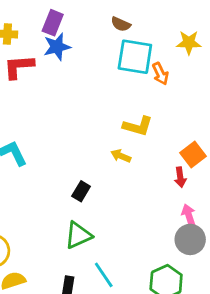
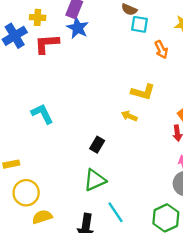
blue star: (57, 47) -> (78, 28), turned -30
cyan square: (135, 57) -> (140, 24), moved, size x0.6

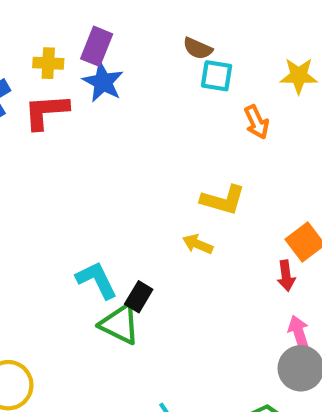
yellow cross: (38, 17) -> (48, 63), moved
cyan L-shape: (42, 114) -> (97, 280), moved
green triangle: (95, 180) -> (120, 324), moved, turned 50

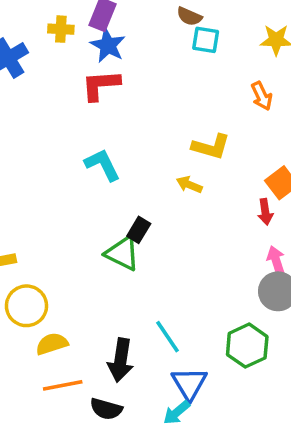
red L-shape: (46, 112) -> (101, 85), moved
orange arrow: (257, 122) -> (262, 96), moved
cyan L-shape: (97, 280) -> (102, 165), moved

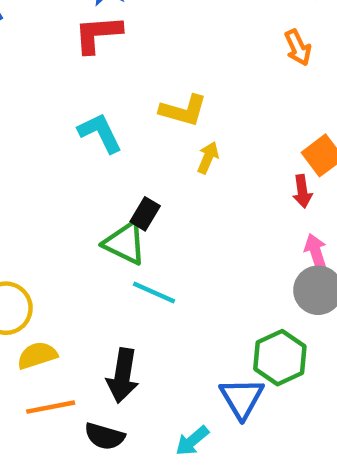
yellow L-shape: (211, 147) -> (183, 110), moved
yellow arrow: (189, 185) -> (208, 158), turned 90
cyan line: (168, 337) -> (154, 292), moved, turned -32
blue triangle: (189, 384) -> (242, 398), moved

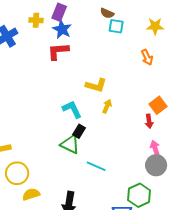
cyan L-shape: (100, 133) -> (72, 109), moved
cyan line: (154, 292) -> (96, 166), moved

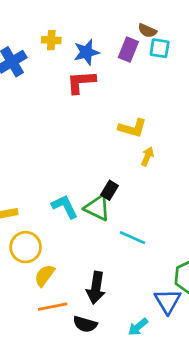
purple rectangle: (59, 12) -> (128, 50), moved
blue star: (62, 29) -> (86, 52), turned 30
cyan L-shape: (72, 109) -> (65, 207), moved
yellow semicircle: (31, 194) -> (45, 276), turned -36

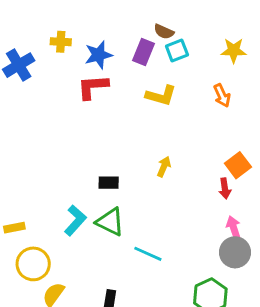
cyan square: (160, 48) -> (177, 50), turned -30
yellow L-shape: (132, 128) -> (161, 96), moved
black rectangle: (109, 190) -> (109, 183), moved, turned 60
cyan L-shape: (65, 207) -> (75, 220), turned 68

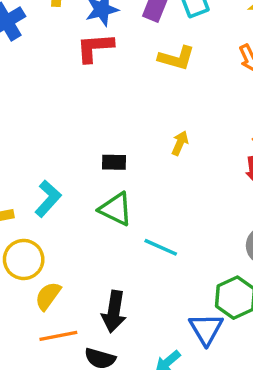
cyan L-shape: (75, 220) -> (48, 199), moved

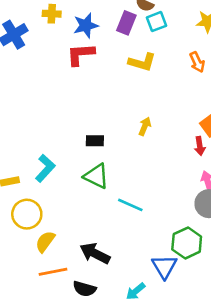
black arrow: (114, 312) -> (95, 253), turned 108

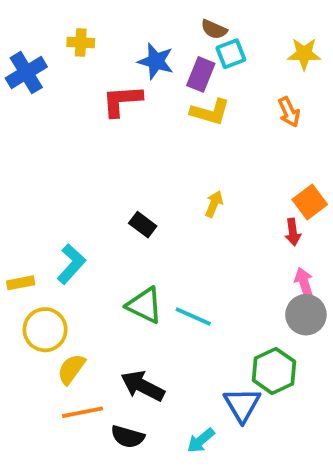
purple rectangle: (126, 23) -> (201, 74), moved
blue star: (86, 25) -> (156, 61), moved, turned 30
black rectangle: (95, 141) -> (143, 225), turned 36
green triangle: (96, 176) -> (145, 305), moved

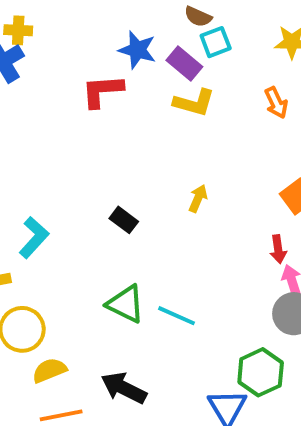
yellow cross: (81, 42) -> (18, 30), moved
purple rectangle: (201, 74) -> (184, 64), turned -72
red arrow: (293, 232) -> (278, 249), moved
cyan L-shape: (71, 264) -> (34, 237), moved
yellow semicircle: (71, 369) -> (49, 370), turned 32

